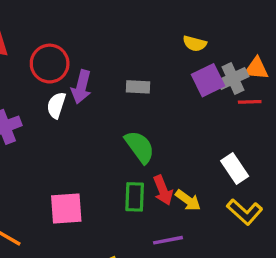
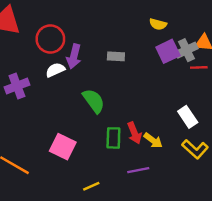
white semicircle: (56, 105) -> (55, 70), turned 48
green semicircle: (140, 147) -> (94, 101), moved
pink square: (66, 209) -> (63, 147), turned 30

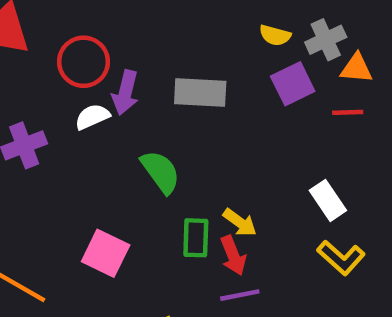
gray cross: (186, 50) -> (326, 40), moved
gray rectangle: (116, 56) -> (200, 93), size x1.6
red arrow: (134, 133) -> (233, 255), moved
yellow arrow: (153, 140) -> (240, 222), moved

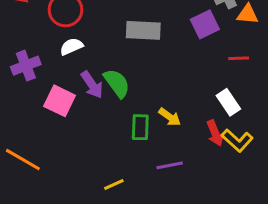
purple arrow: (125, 93) -> (92, 85), moved, turned -48
red line: (348, 112) -> (239, 58), moved
pink square: (106, 253) -> (60, 101), moved
red arrow: (233, 255) -> (215, 133), moved

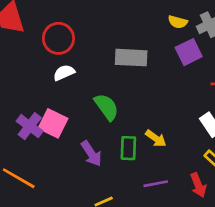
purple cross: (26, 66) -> (30, 126), moved, turned -32
purple arrow: (92, 85) -> (91, 154), moved
red arrow: (215, 133) -> (198, 185), moved

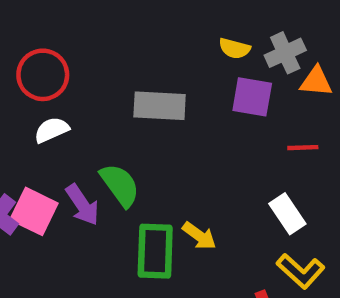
purple square: (189, 52) -> (252, 97), turned 36
green rectangle: (128, 148) -> (155, 251), size x1.4
purple arrow: (91, 154) -> (82, 205), moved

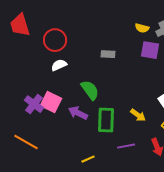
gray rectangle: (160, 106) -> (108, 54), size x0.6
purple arrow: (82, 205) -> (78, 113), moved, turned 150
yellow arrow: (199, 236) -> (138, 115), moved

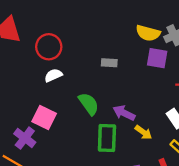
yellow semicircle: (142, 28) -> (148, 33), size x1.5
purple cross: (34, 104) -> (25, 138), moved
purple arrow: (78, 113) -> (124, 113), moved

